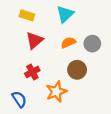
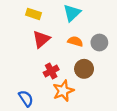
orange semicircle: (68, 43) -> (75, 41), turned 40
red cross: (32, 72) -> (51, 71), moved

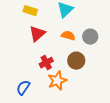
blue semicircle: (26, 98) -> (23, 88), turned -112

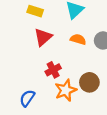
brown circle: (76, 61) -> (89, 82), moved

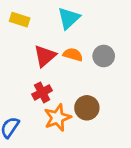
red triangle: (43, 37) -> (45, 56), moved

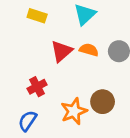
red cross: (42, 92) -> (37, 87), moved

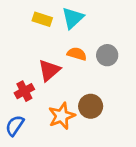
yellow rectangle: (37, 16) -> (42, 19), moved
red triangle: (62, 51) -> (49, 70), moved

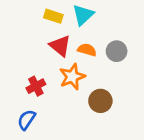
red triangle: (49, 70) -> (60, 46), moved, turned -40
orange star: (62, 116) -> (72, 77), moved

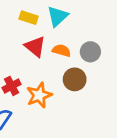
orange star: (72, 77) -> (39, 95), moved
brown circle: (100, 101) -> (75, 79), moved

